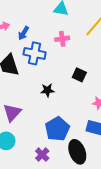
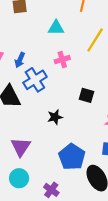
blue cross: (35, 53) -> (35, 80), turned -35
purple cross: (42, 155) -> (51, 190), moved

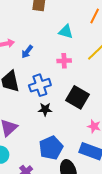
blue cross: (35, 80) -> (40, 85), moved
black square: (86, 95) -> (77, 97), size x1.6

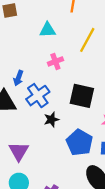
blue arrow: (27, 52) -> (18, 78), moved
blue pentagon: (51, 148) -> (80, 142), moved

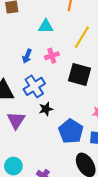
blue arrow: (18, 78) -> (27, 56), moved
black square: (82, 96) -> (80, 75), moved
purple triangle: (19, 151) -> (16, 120), moved

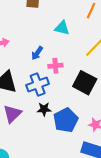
pink cross: (52, 56) -> (55, 66), moved
blue pentagon: (71, 131) -> (66, 120), moved

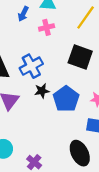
blue arrow: (37, 53) -> (23, 14), moved
pink cross: (55, 66) -> (47, 27), moved

